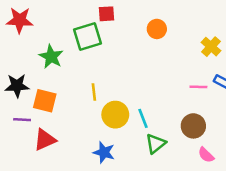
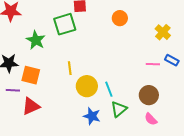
blue star: (104, 152) -> (92, 116), moved
pink semicircle: (206, 155) -> (151, 119), moved

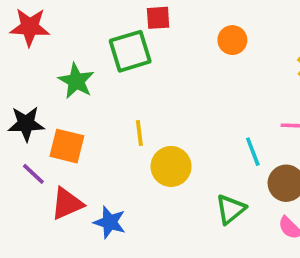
cyan line: (109, 89) -> (253, 152), moved
purple line: (13, 90) -> (33, 174), turned 40
blue star: (92, 116) -> (110, 222), moved

